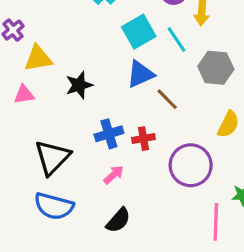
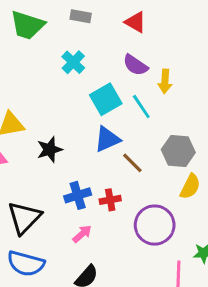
gray hexagon: (216, 68) -> (178, 151), moved

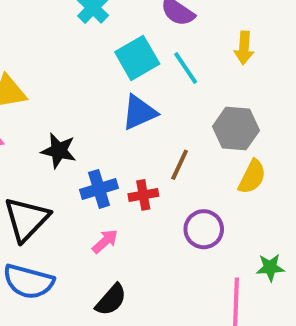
yellow arrow: (165, 81) -> (244, 48), moved
black star: (50, 150) -> (59, 151), moved, turned 30
brown line: (132, 163) -> (180, 165), moved, turned 70
purple circle: (155, 225) -> (204, 229), size x0.7

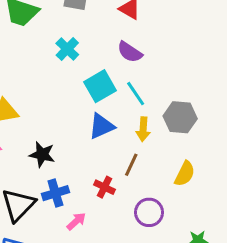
yellow arrow: (244, 48) -> (143, 129), moved
gray hexagon: (236, 128) -> (180, 117), moved
blue cross: (99, 189) -> (55, 193), moved
red cross: (143, 195) -> (104, 187), turned 36

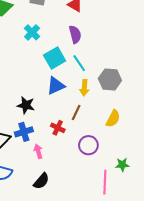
purple semicircle: (130, 52) -> (75, 34), turned -138
black star: (42, 154) -> (26, 105), moved
pink arrow: (76, 221) -> (38, 151), turned -64

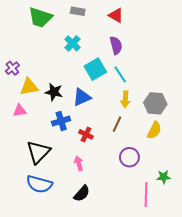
gray hexagon: (110, 80) -> (155, 103), moved
blue triangle: (56, 86) -> (82, 97), moved
black star: (26, 105) -> (54, 92), moved
red cross: (58, 128) -> (86, 134), moved
blue cross: (24, 132) -> (61, 121), moved

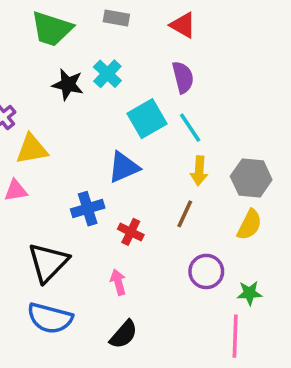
black star: (54, 92) -> (68, 84), moved
green star: (164, 177) -> (249, 293), moved

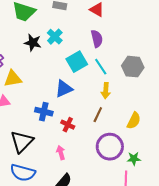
gray hexagon: (251, 178) -> (133, 67), moved
blue cross: (88, 209) -> (44, 112), turned 30
purple circle: (206, 271) -> (110, 147), size x1.4

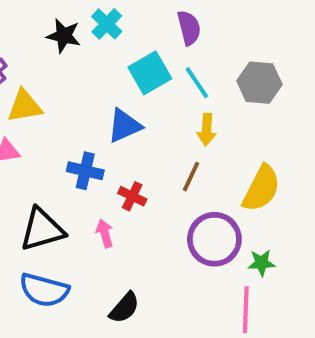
yellow semicircle: (134, 121) -> (261, 188), size x1.4
black triangle: (22, 142) -> (42, 229), turned 30
pink arrow: (61, 153) -> (105, 233), moved

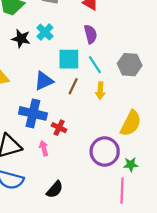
cyan square: (150, 73) -> (69, 59), turned 30
blue triangle: (124, 126) -> (44, 81), moved
blue cross: (85, 171) -> (33, 113), size x1.4
brown line: (191, 177) -> (73, 86), moved

